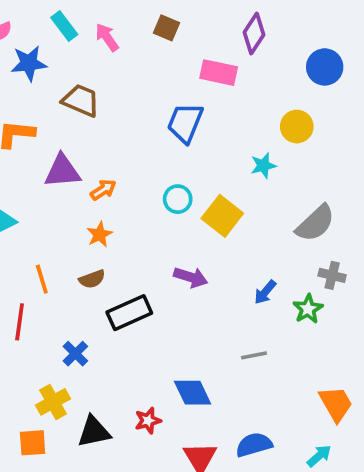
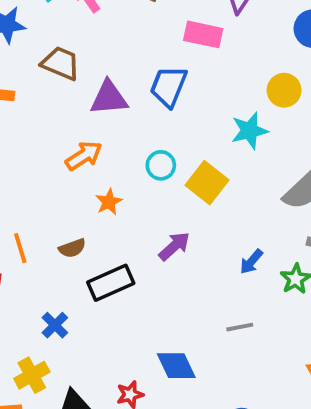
cyan star: (263, 166) -> (249, 131), size x1.4
purple triangle: (62, 171) -> (109, 98), moved
orange arrow: (103, 190) -> (84, 156), size x1.4
orange star: (100, 234) -> (109, 202), moved
purple arrow: (191, 277) -> (174, 246), turned -60

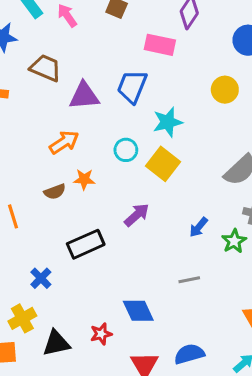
cyan star: (249, 131) -> (168, 122), moved
orange star: (109, 202) -> (84, 179), turned 30
brown semicircle: (72, 248) -> (55, 192), moved

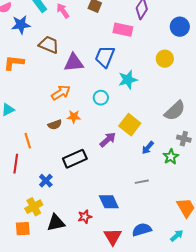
yellow square: (163, 164) -> (130, 125), moved

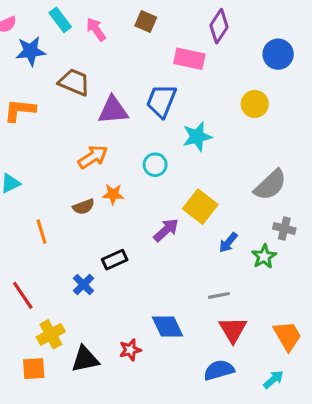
black rectangle: (75, 159) -> (115, 260), size x0.7
red line: (16, 164) -> (23, 295), moved, turned -42
blue cross: (46, 181) -> (83, 285), moved
red triangle: (113, 237) -> (233, 330), moved

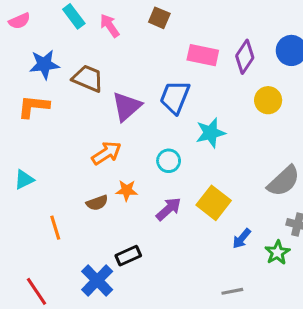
purple diamond: (219, 26) -> (245, 57), moved
blue star: (31, 51) -> (44, 64), moved
purple triangle: (113, 110) -> (127, 106), turned -36
purple arrow: (166, 230) -> (169, 209), moved
blue cross: (83, 285) -> (97, 280), size x1.5

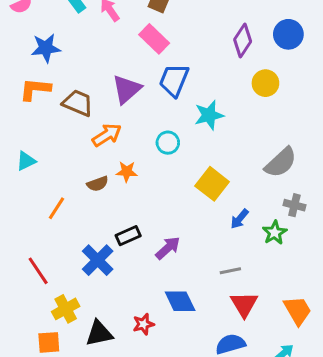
pink rectangle: (203, 55) -> (154, 39), moved, turned 32
brown trapezoid: (88, 78) -> (78, 103), moved
purple arrow: (169, 209) -> (168, 248), moved
orange line: (55, 228) -> (56, 208), turned 50

